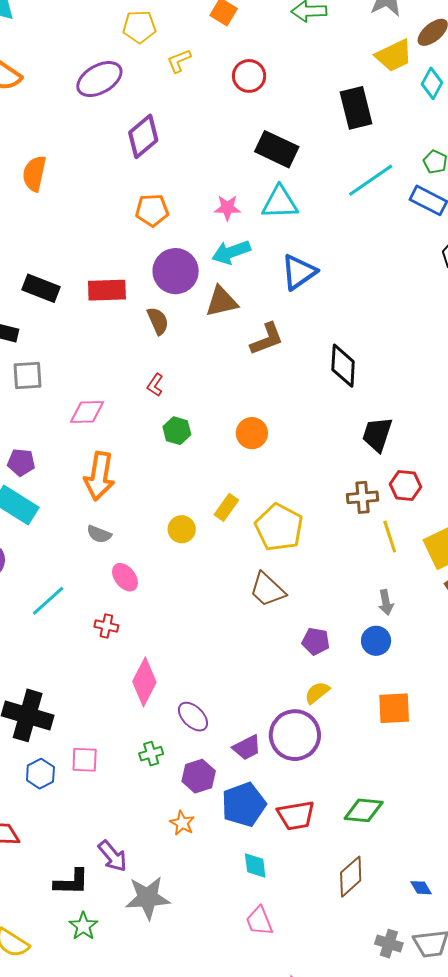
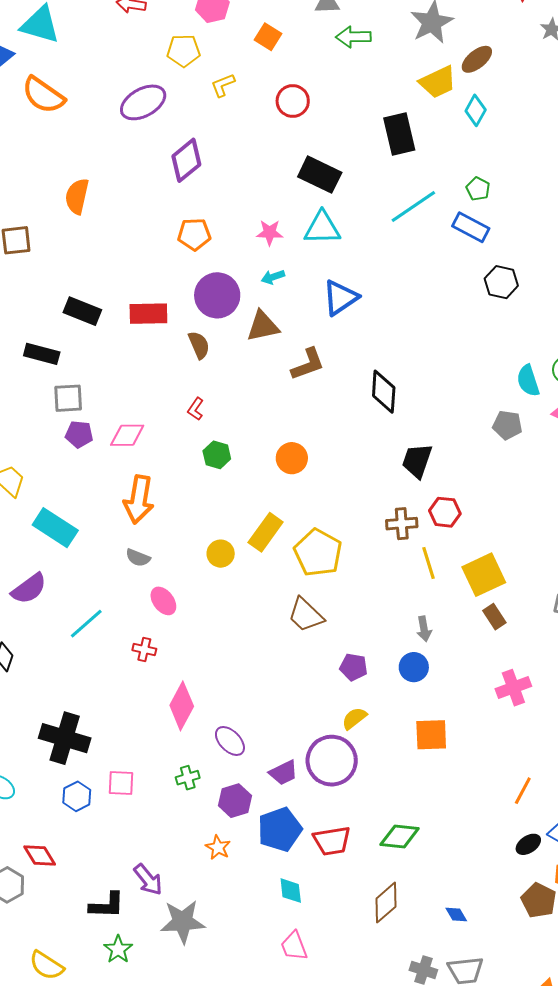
cyan arrow: (231, 252) -> (273, 277), size x0.6
purple pentagon: (21, 462) -> (79, 434), moved
yellow rectangle: (226, 507) -> (266, 532), size x1.4

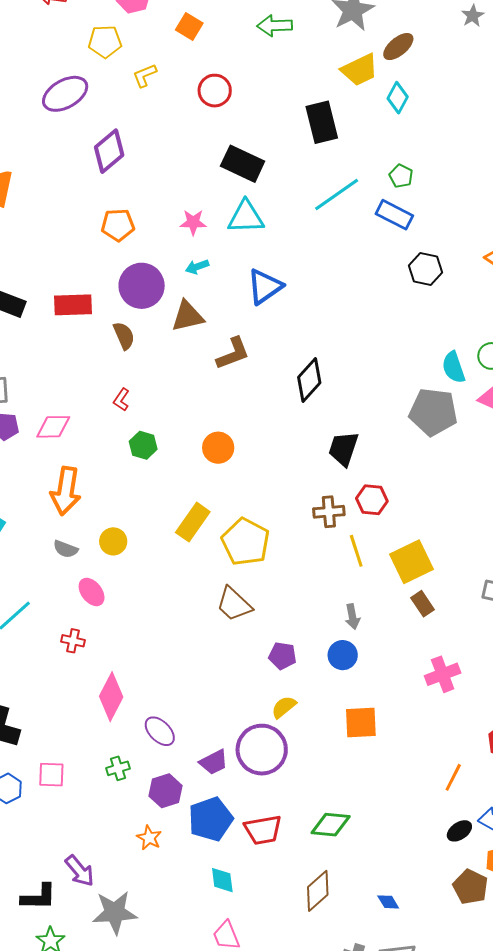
black diamond: (384, 392) -> (309, 380), turned 39
gray pentagon: (507, 425) -> (433, 412), size x1.6
yellow circle: (221, 554) -> (113, 541), moved

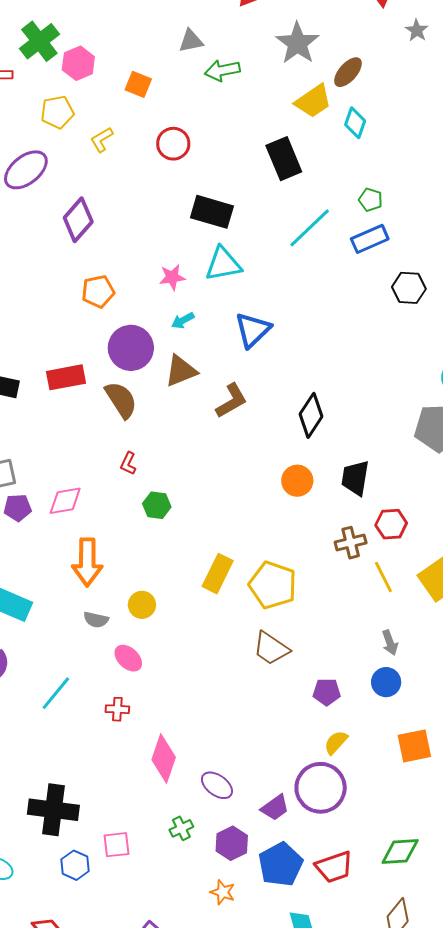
blue rectangle: (394, 215) -> (370, 239), turned -42
brown semicircle: (124, 336) -> (121, 400), size x1.4
orange circle: (218, 448) -> (297, 481), moved

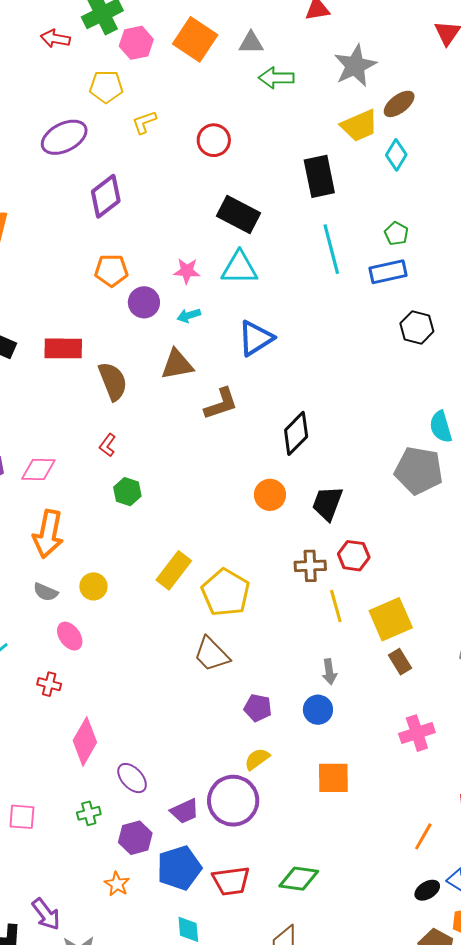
orange square: (138, 84) -> (195, 39), moved, size x1.6
cyan line: (310, 228) -> (331, 249), turned -72
purple circle: (131, 348) -> (144, 302), moved, size x0.7

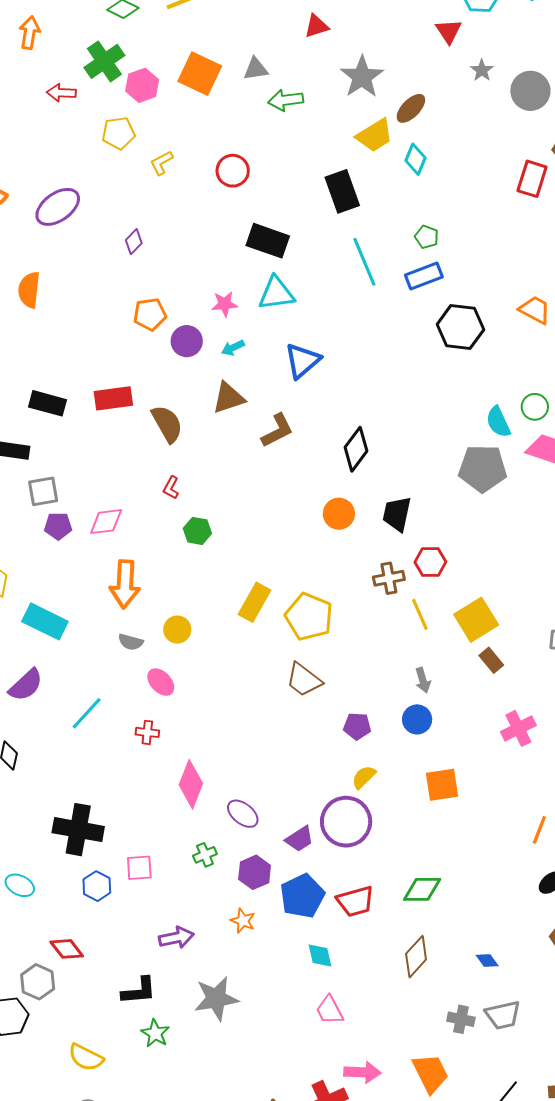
purple ellipse: (64, 137) -> (58, 207), moved
purple diamond: (106, 196) -> (134, 242), size x0.6
black hexagon: (417, 327) -> (460, 327), size x1.4
purple arrow: (46, 914) -> (176, 938), moved, turned -56

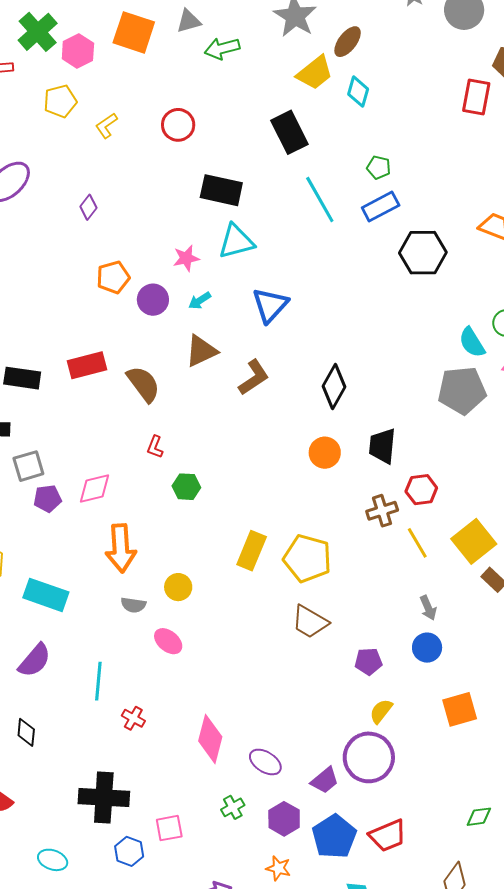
cyan line: (87, 713) -> (98, 681), turned -30
red cross: (147, 732) -> (133, 718), moved, turned 30
green diamond: (422, 889) -> (479, 817), moved, size x0.7

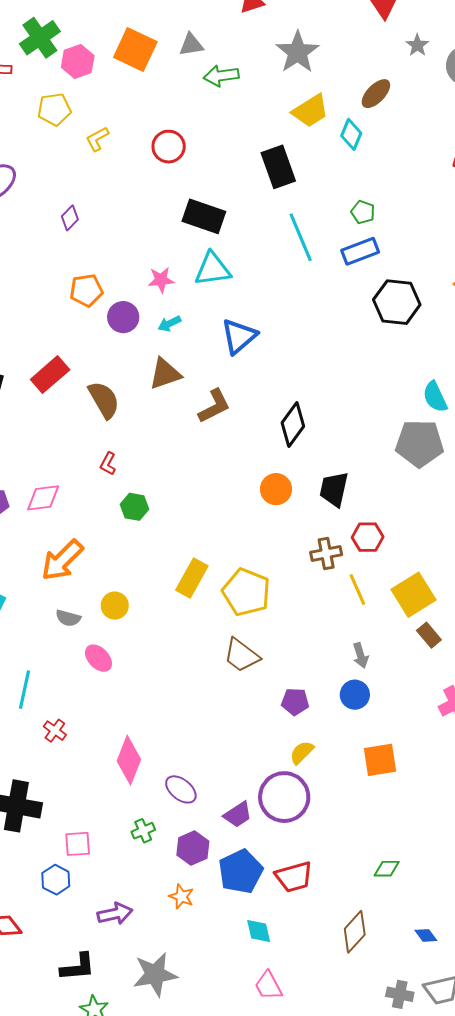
brown ellipse: (348, 42) -> (376, 94), moved
red rectangle: (87, 365) -> (50, 375), turned -33
orange arrow: (121, 548) -> (62, 560), turned 42
blue hexagon: (129, 851) -> (56, 880), moved

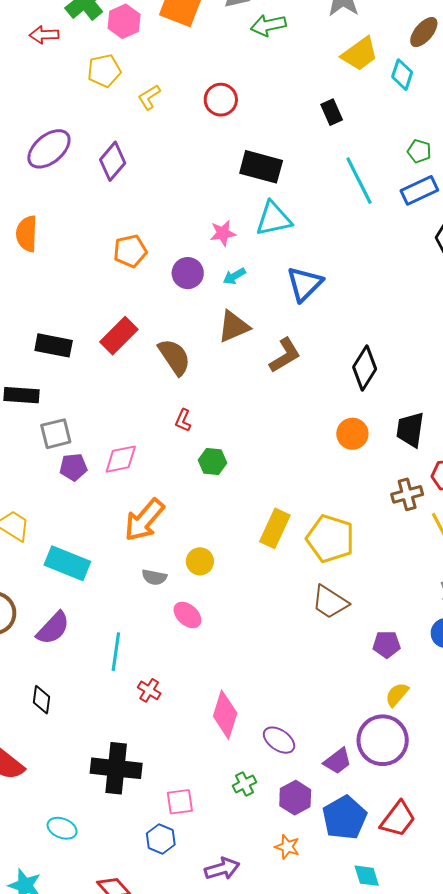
black rectangle: (278, 167) -> (332, 112), size x0.6
purple diamond: (70, 218) -> (113, 161), moved, size x1.5
orange pentagon: (86, 290) -> (130, 251), moved
red trapezoid: (294, 877) -> (398, 819), turned -33

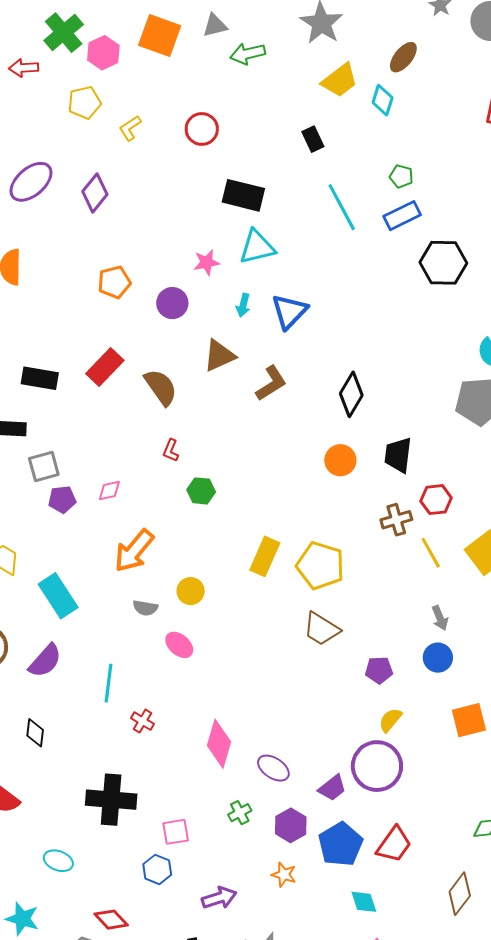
cyan arrow: (234, 276) -> (243, 305), moved, turned -45
pink diamond: (121, 459) -> (109, 490), size x0.7
cyan rectangle: (67, 563) -> (58, 596), turned 36

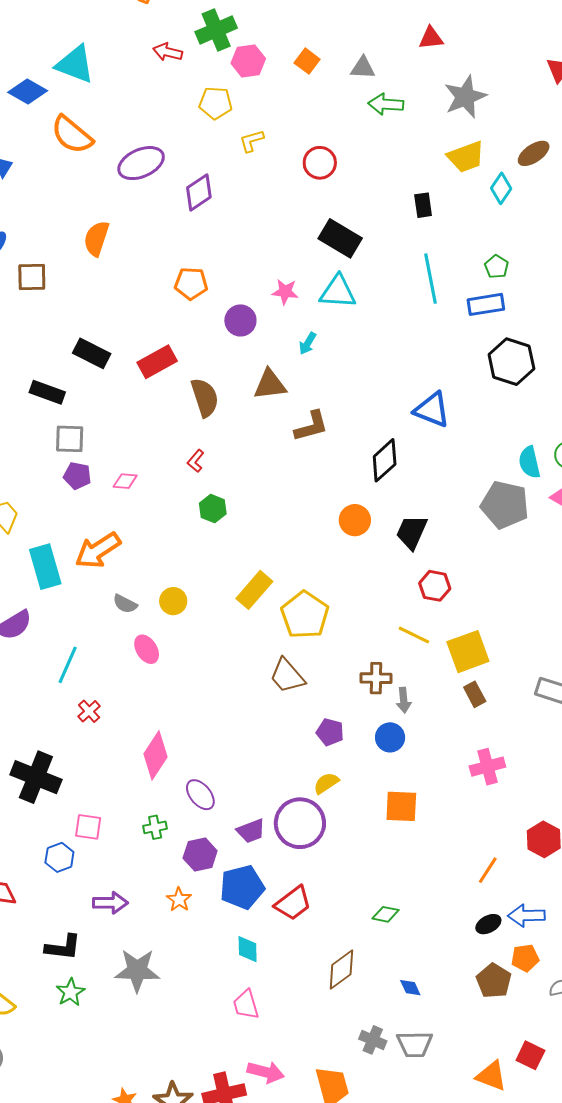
orange square: (160, 36) -> (307, 61), size x0.6
blue triangle: (289, 311) -> (432, 410), moved, turned 51
brown cross: (396, 520) -> (376, 678), moved
orange arrow: (134, 551) -> (98, 550), moved
yellow line: (431, 553) -> (414, 635), turned -52

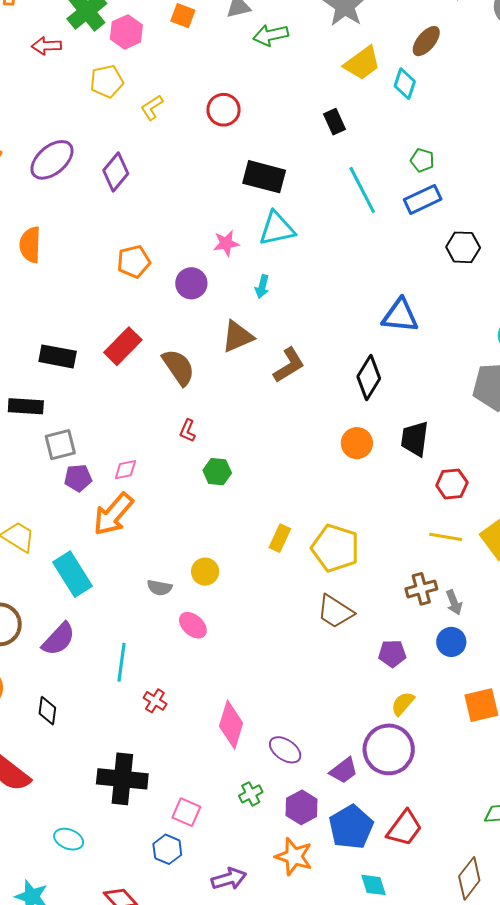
black hexagon: (511, 362) -> (463, 247), size x0.7
orange arrow: (98, 550) -> (113, 514), moved
yellow rectangle: (254, 590) -> (280, 538), size x0.7
pink square: (88, 827) -> (186, 812), turned 32
orange star: (179, 900) -> (294, 857), size x1.5

